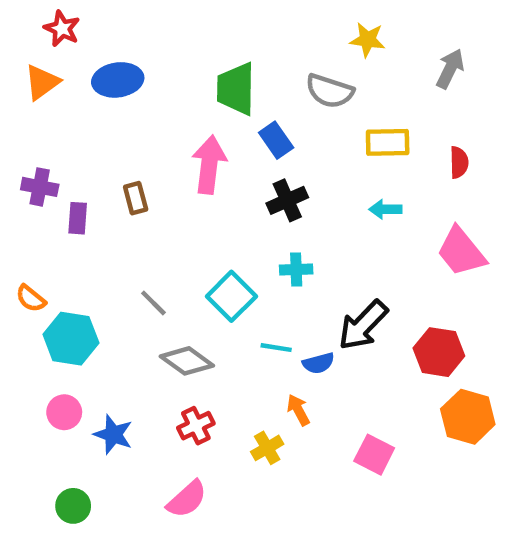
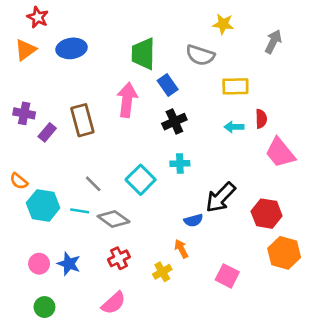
red semicircle: (459, 162) -> (261, 119), moved
brown rectangle: (136, 198) -> (82, 120), size x1.6
purple rectangle: (78, 218) -> (47, 132), turned 36
cyan line: (276, 348) -> (80, 211), moved
pink circle: (64, 412) -> (39, 264), moved

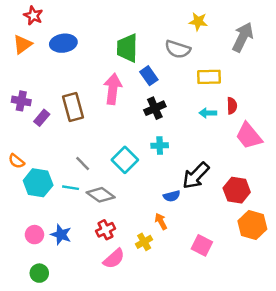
gray arrow: (273, 42) -> (243, 37), size x1.4
pink semicircle: (114, 303) -> (114, 259), moved

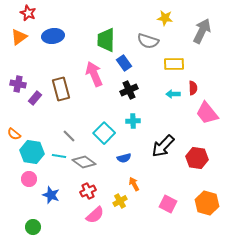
pink arrow: (113, 89) -> (94, 74), turned -30
blue semicircle: (172, 196) -> (124, 158), moved
orange hexagon: (252, 225) -> (207, 203), moved
pink circle: (34, 235) -> (29, 179), moved

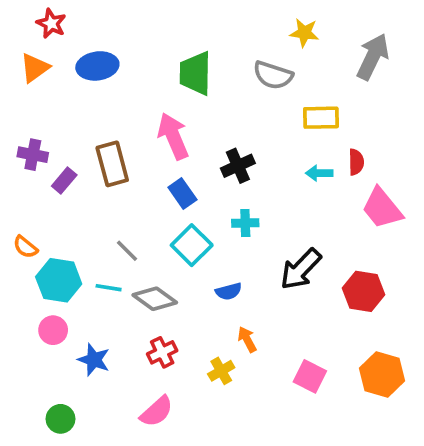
blue rectangle: (124, 63) -> (182, 193), moved
pink semicircle: (95, 215) -> (157, 411), moved

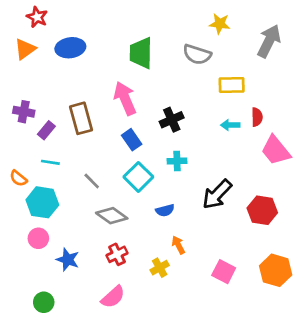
cyan line: (109, 288) -> (50, 162), moved

